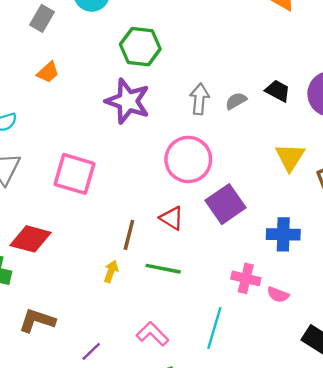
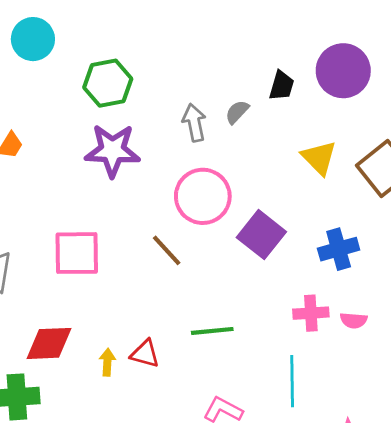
black trapezoid: (278, 91) -> (282, 86), turned 95
red triangle: (172, 218) -> (145, 354), moved
brown line: (129, 235) -> (167, 250), moved, turned -40
yellow arrow: (111, 271) -> (107, 362), moved

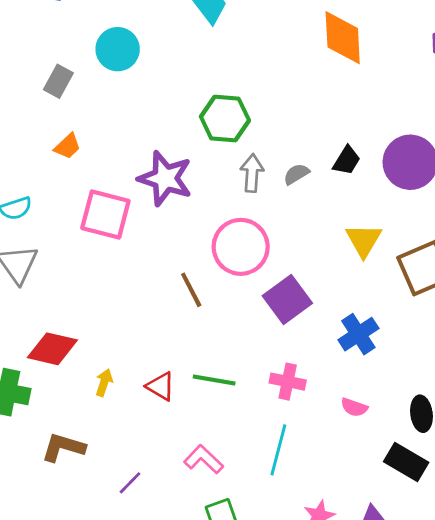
green hexagon: (108, 83) -> (225, 119), moved
blue cross: (339, 249) -> (358, 334), turned -33
pink square: (77, 253) -> (105, 215), moved
pink cross: (311, 313) -> (288, 382), moved
red triangle: (145, 354) -> (161, 386), moved

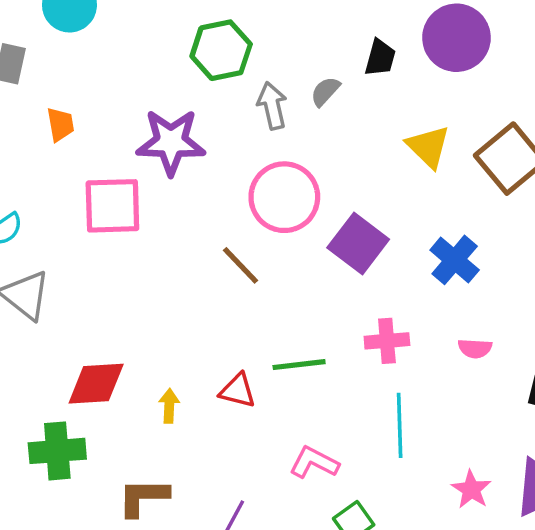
orange trapezoid: (67, 146) -> (60, 124), moved, turned -40

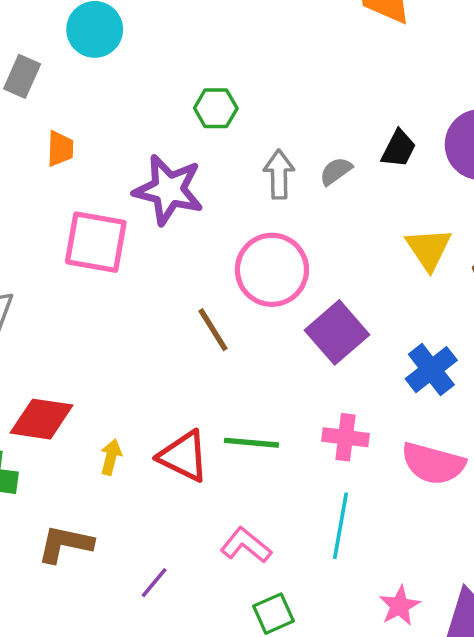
green hexagon: (221, 50) -> (216, 108), moved, size x0.7
pink semicircle: (475, 348) -> (433, 464), size x1.8
red triangle: (238, 391) -> (184, 456), size x1.4

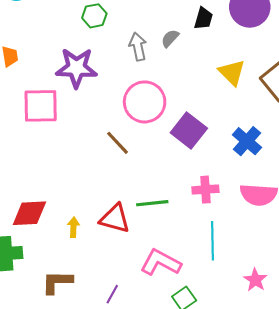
pink L-shape: (246, 545) -> (161, 262), size x1.4

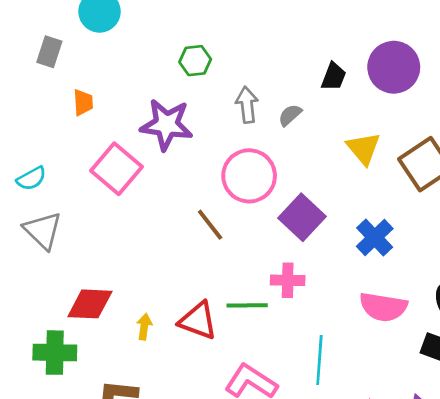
gray semicircle: (170, 38) -> (290, 115), moved
pink square: (41, 106) -> (117, 169), turned 36
pink cross: (205, 190) -> (288, 280), moved

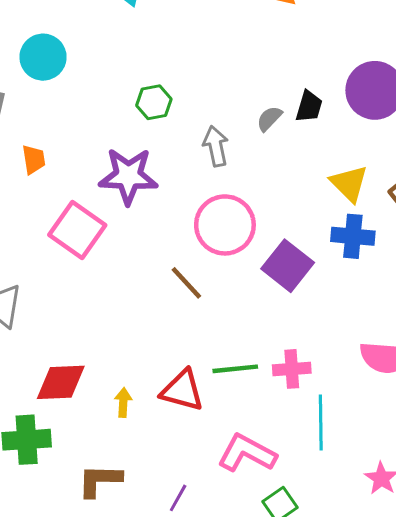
gray semicircle: (290, 115) -> (269, 119), moved
blue cross: (375, 238) -> (353, 236), moved, turned -36
pink cross: (288, 280) -> (292, 369), moved

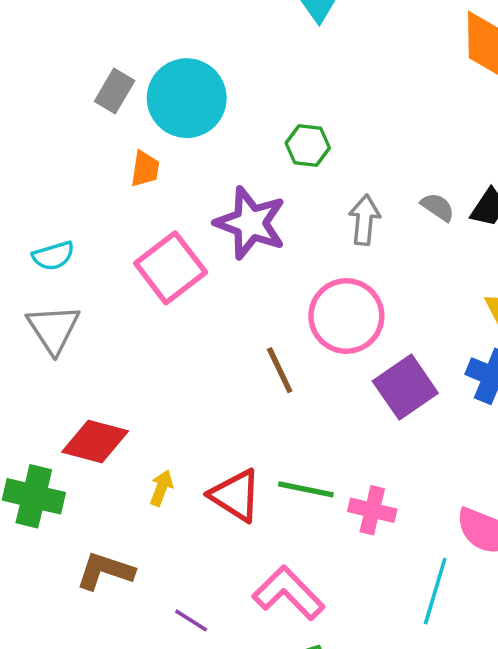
cyan circle: (43, 57) -> (187, 98), moved, size x1.4
gray semicircle: (269, 119) -> (438, 207), turned 64
cyan line: (321, 422) -> (435, 591), moved
purple line: (178, 498) -> (191, 620), turned 76

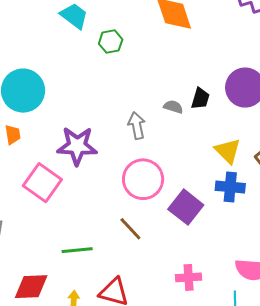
green hexagon: (308, 145) -> (111, 42), moved
brown line: (280, 370) -> (130, 229), moved
green line: (306, 489) -> (77, 250), moved

